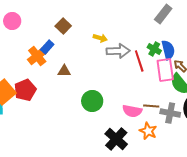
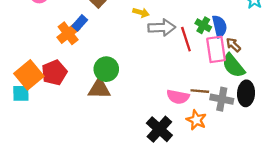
brown triangle: (64, 71) -> (99, 89), moved, size x1.5
green circle: (92, 101) -> (106, 69), moved

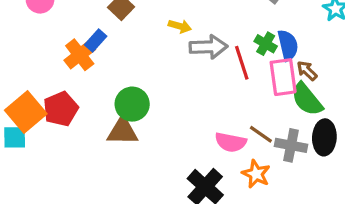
brown line: (200, 91) -> (261, 134), turned 30

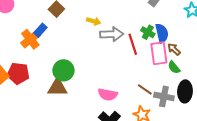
green semicircle: (307, 99) -> (174, 67), size x0.6
red pentagon: (61, 109) -> (18, 73), turned 30
pink semicircle: (231, 142) -> (108, 94), moved

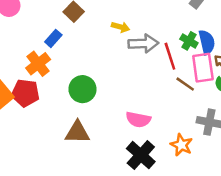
orange cross: (30, 39) -> (38, 64), moved
brown triangle: (57, 87) -> (77, 132), moved
brown line: (145, 89) -> (185, 84), moved

